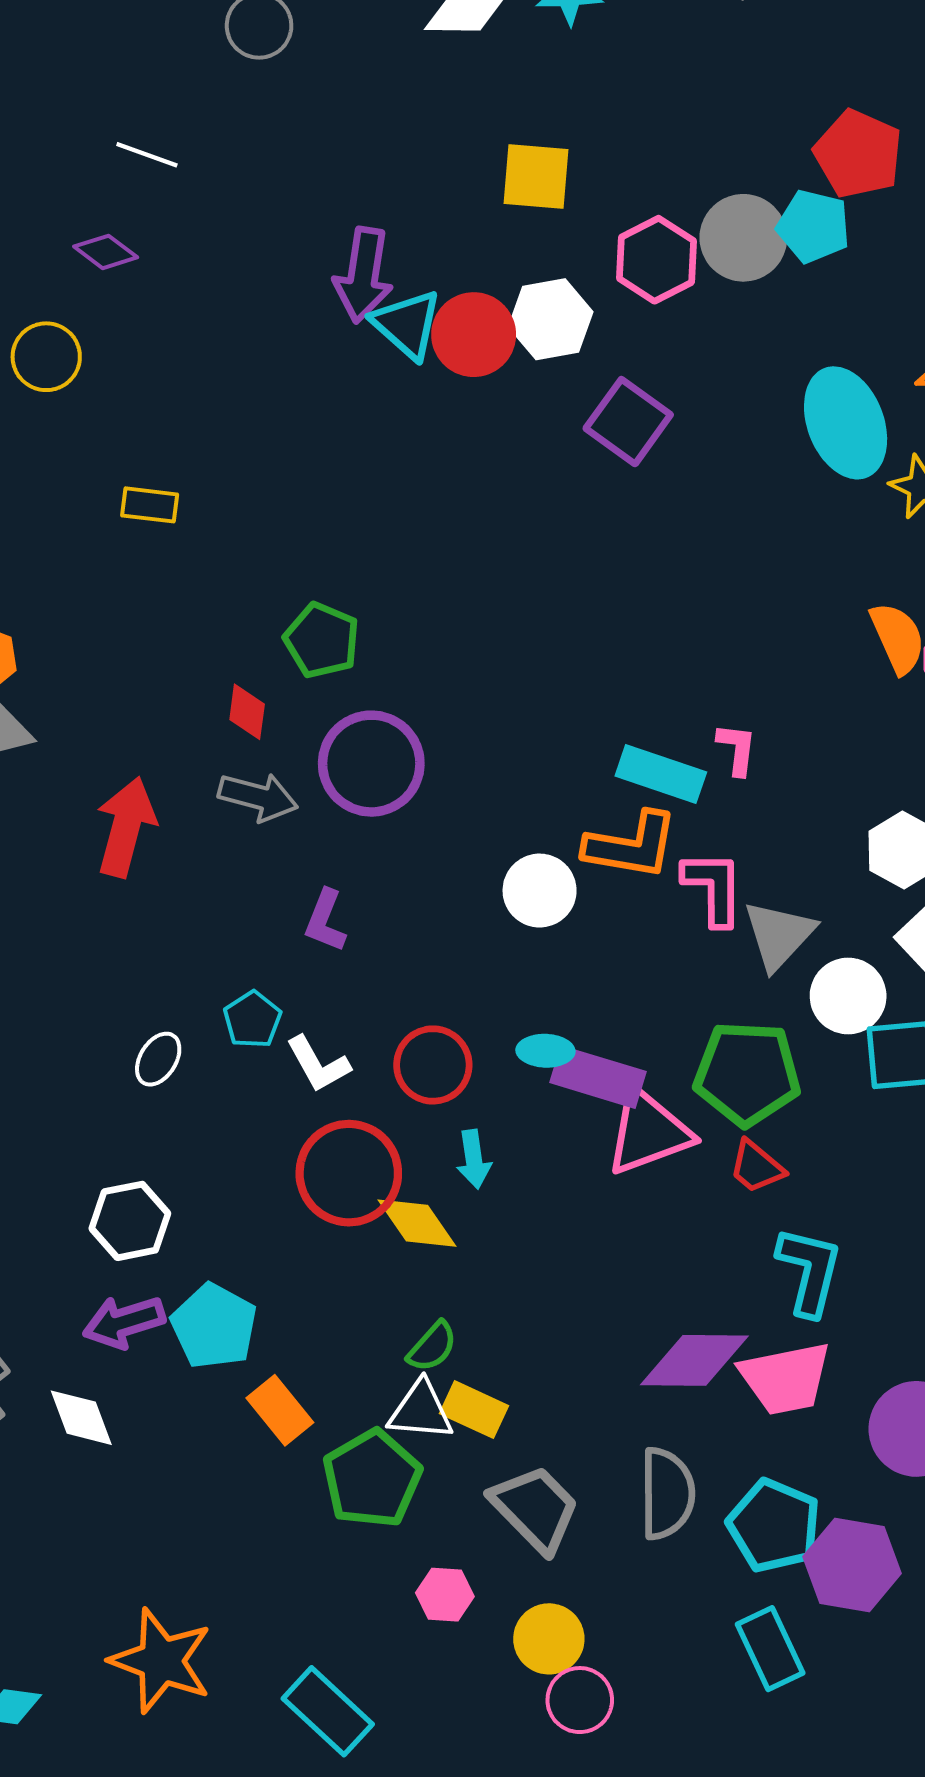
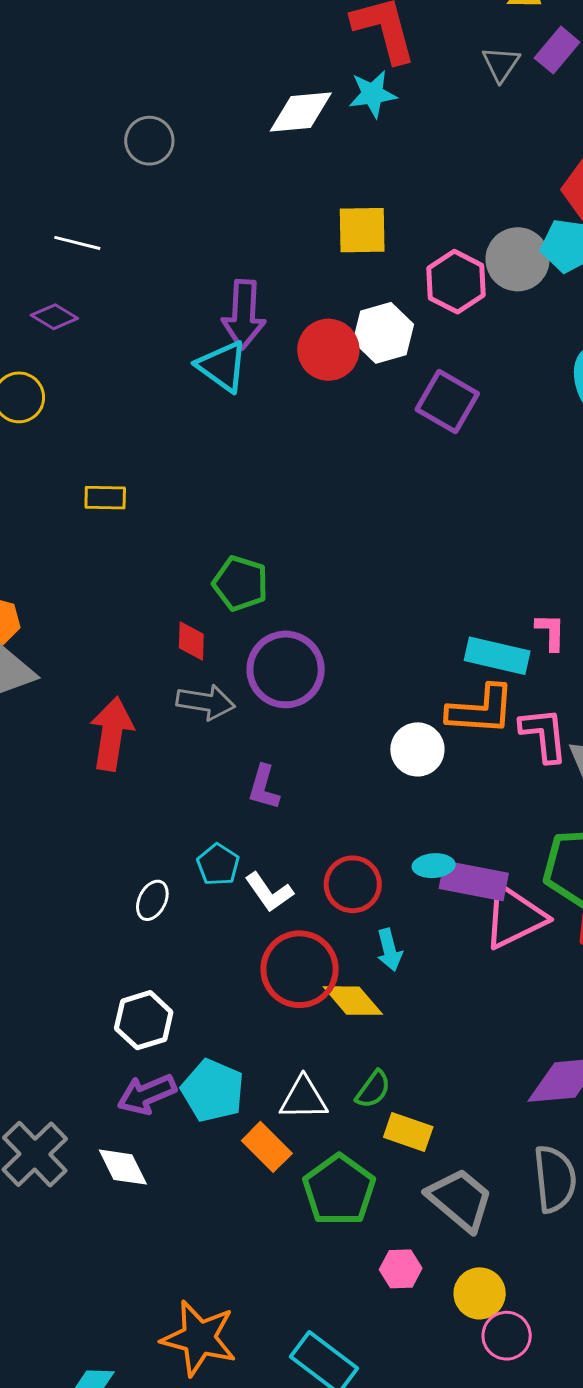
cyan triangle: (407, 324) -> (222, 366), moved
white triangle: (421, 1411) -> (304, 1098), moved

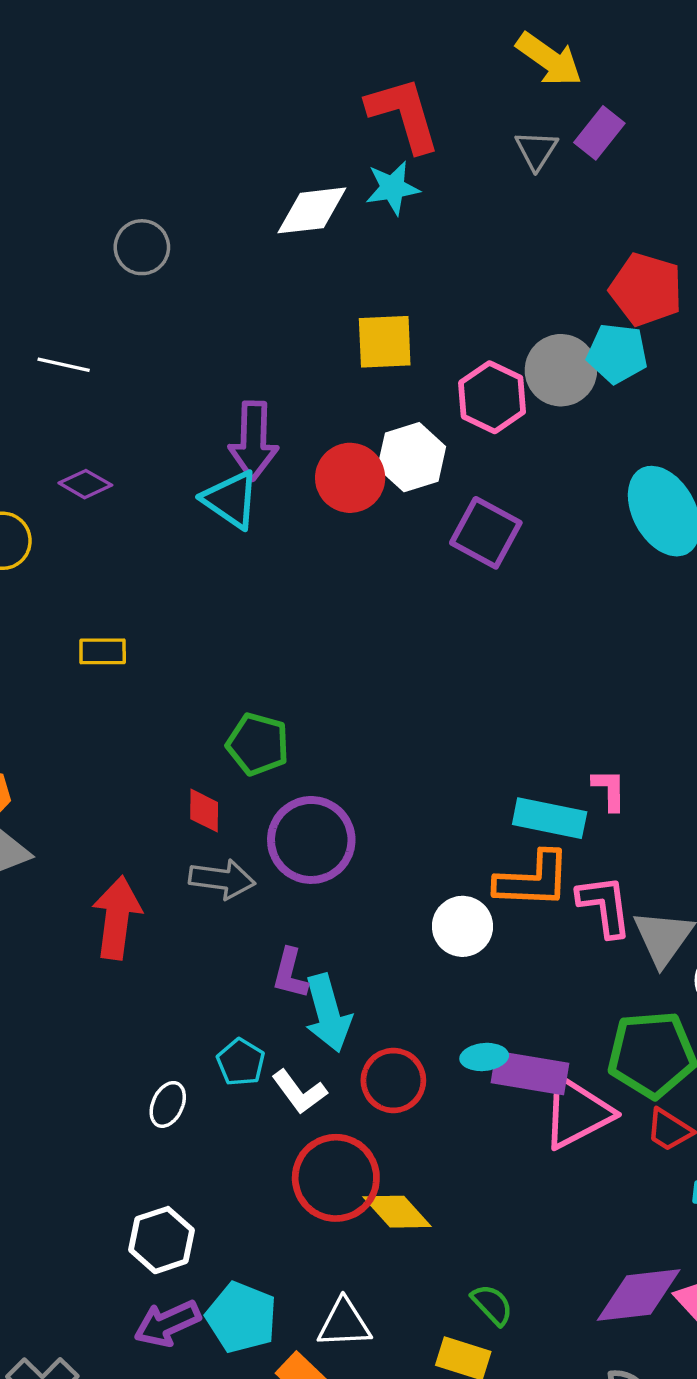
purple diamond: (54, 317) -> (85, 484), moved
cyan arrow: (389, 950) -> (328, 1013), moved, size x1.6
green semicircle: (373, 1089) -> (492, 1305), moved, turned -78

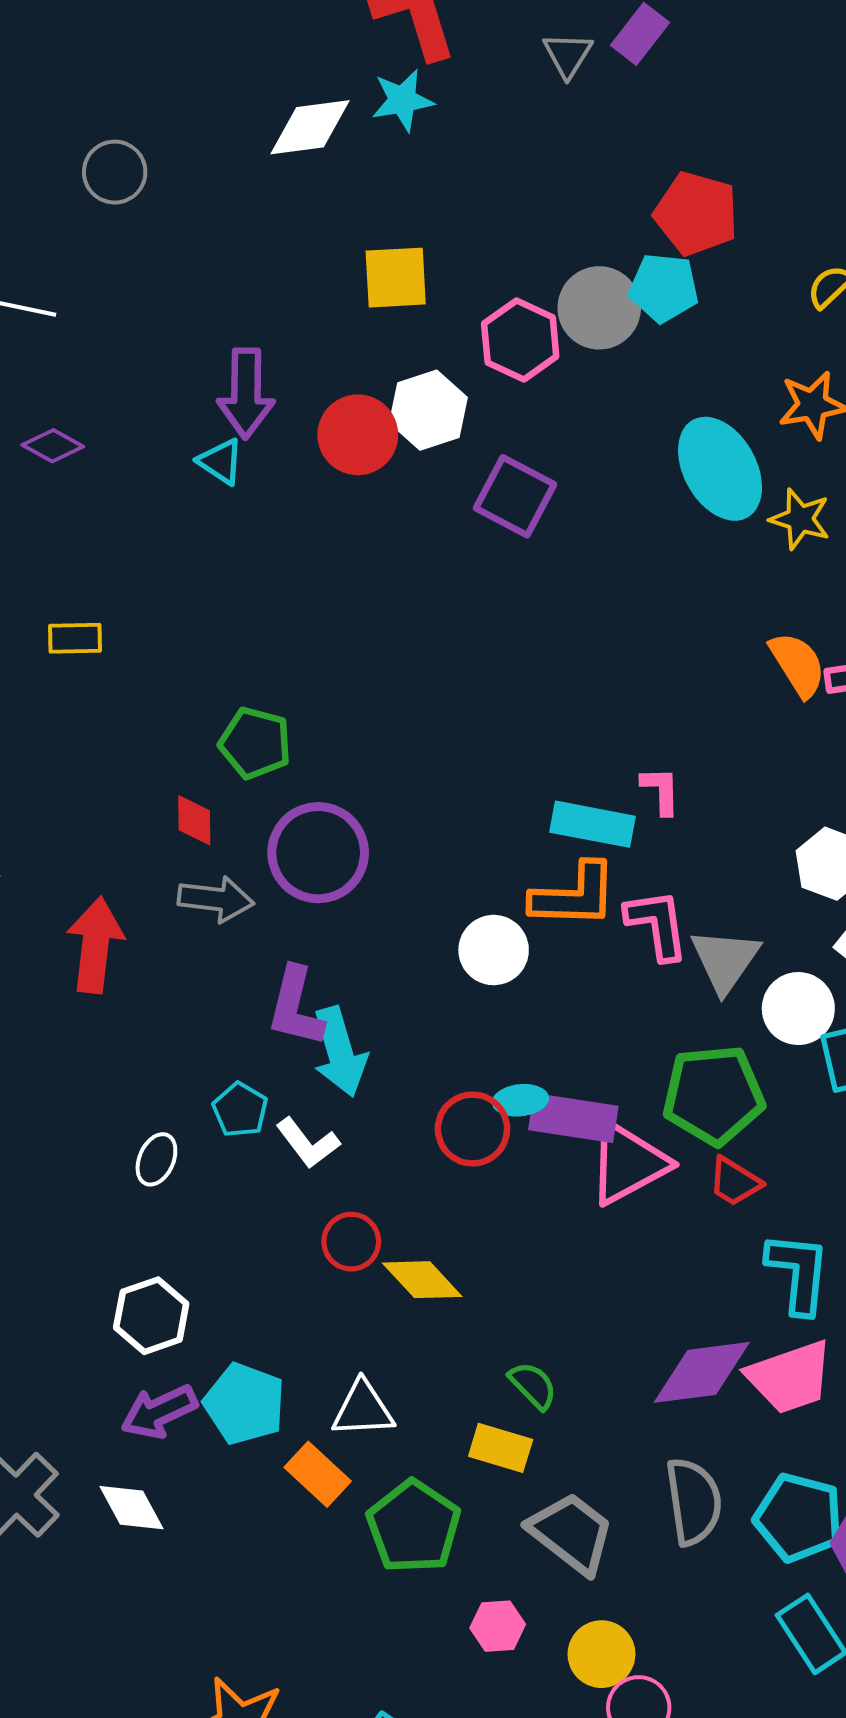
cyan triangle: (231, 500) -> (221, 462), size x0.7
purple L-shape: (290, 974) -> (296, 1007), size x1.4
red circle: (393, 1080) -> (472, 1129), moved
red circle: (336, 1178) -> (351, 1242), size x0.6

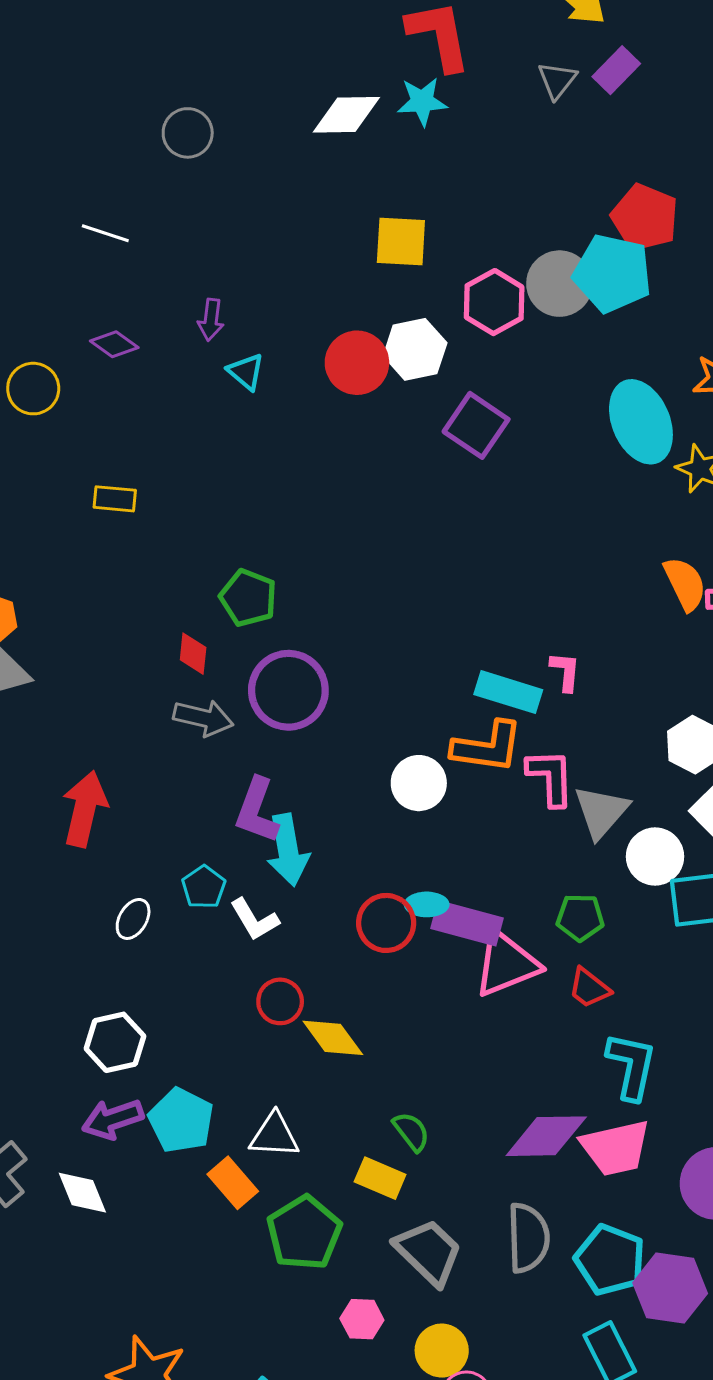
cyan pentagon: (664, 288) -> (612, 273), size x1.4
purple arrow: (246, 393) -> (211, 320), moved, size x0.6
red arrow: (95, 945) -> (85, 809), moved
green pentagon: (713, 1095) -> (580, 917), size x0.6

